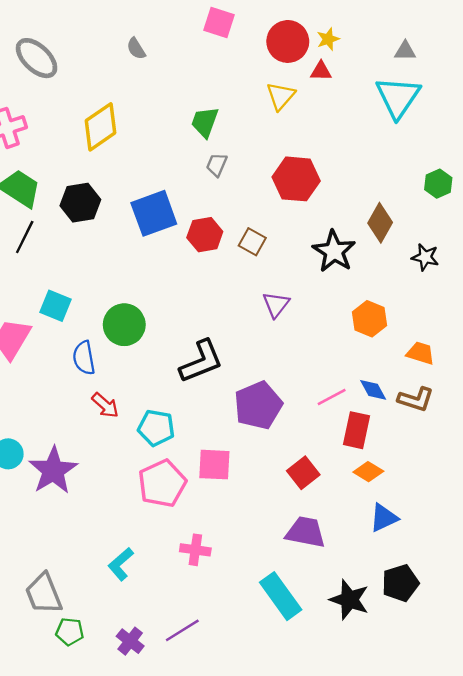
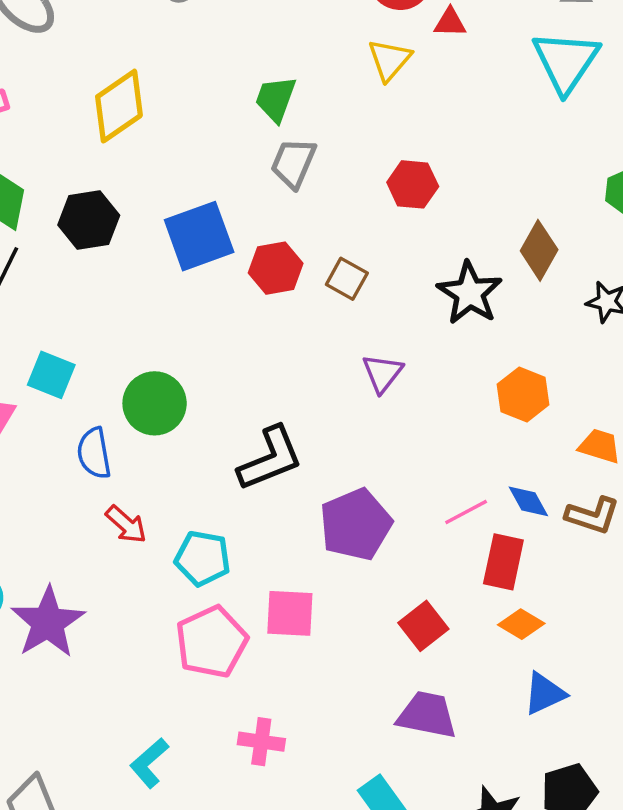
gray trapezoid: (217, 165) -> (293, 163), size x1.4
red hexagon: (296, 179) -> (413, 184), size x0.7

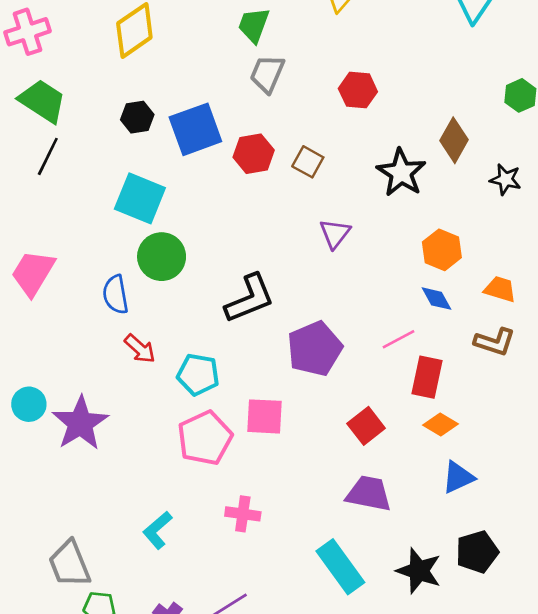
black hexagon: (89, 220) -> (137, 117), moved, size x0.7
cyan square: (51, 375) -> (140, 198), moved, size x1.4
blue diamond: (528, 501) -> (436, 299), moved

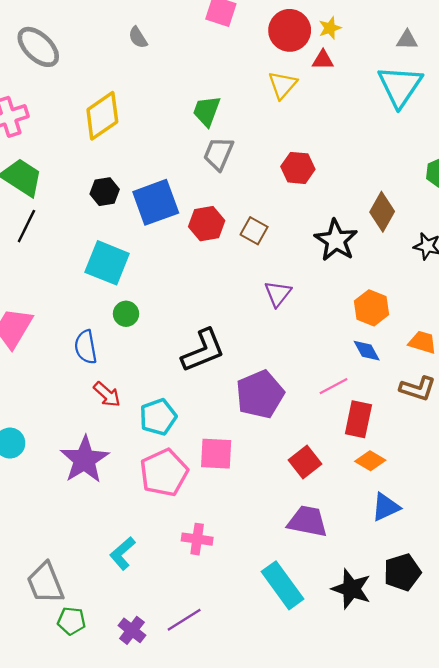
green circle: (162, 257) -> (126, 314), size x0.6
cyan pentagon: (198, 374) -> (158, 417), turned -30
purple star: (80, 423) -> (84, 460), moved

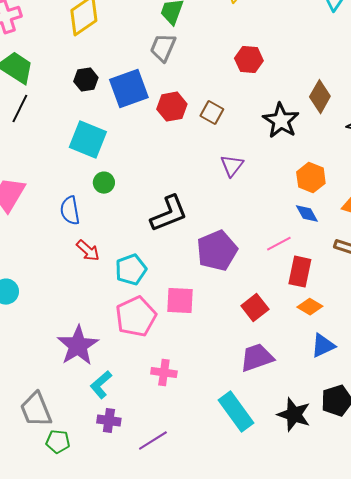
gray trapezoid: (218, 154) -> (163, 48), moved
purple star: (84, 460) -> (78, 346), moved
purple trapezoid: (307, 521) -> (257, 358), turned -30
purple cross: (132, 630) -> (109, 421), moved, turned -30

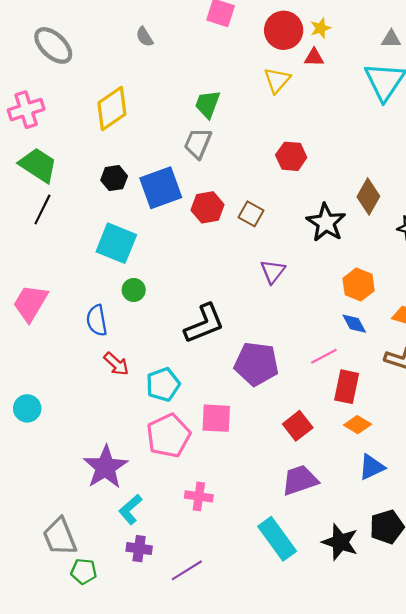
purple pentagon: (217, 251) -> (256, 364), turned 30

